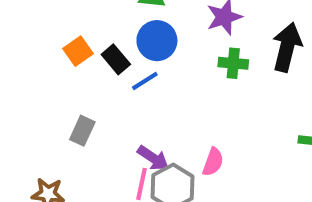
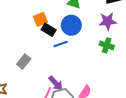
orange square: (78, 51) -> (40, 19), moved
black rectangle: (116, 59) -> (49, 30), turned -32

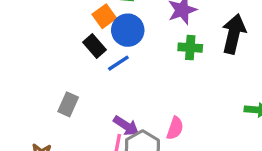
orange square: (40, 19) -> (104, 16), moved
black rectangle: (49, 30) -> (95, 46), turned 32

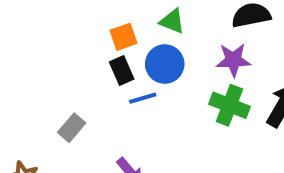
orange square: (104, 16) -> (123, 37), moved
green cross: (190, 48) -> (229, 105), size x1.4

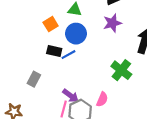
black rectangle: (122, 70) -> (54, 51), moved, turned -40
green cross: (229, 105) -> (121, 70), moved, turned 30

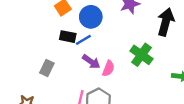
purple arrow: (71, 96) -> (91, 62), moved
pink semicircle: (102, 99) -> (108, 68), moved

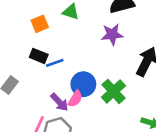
blue circle: (91, 17) -> (83, 84), moved
purple arrow: (91, 62) -> (59, 102), moved

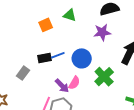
black rectangle: (39, 56) -> (45, 58), moved, turned -32
blue circle: (83, 84) -> (82, 58), moved

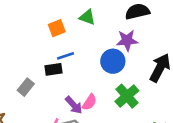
blue line: (58, 55) -> (65, 56), moved
blue circle: (82, 58) -> (113, 61), moved

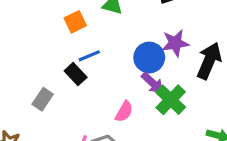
purple star: (127, 40) -> (175, 43), moved
black rectangle: (53, 69) -> (76, 74), turned 60
purple arrow: (74, 105) -> (153, 83), moved

